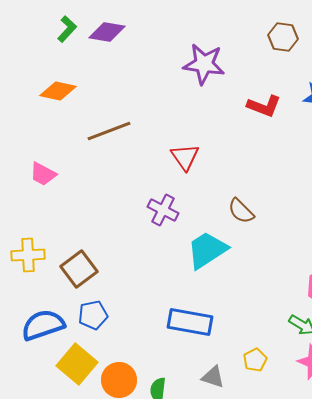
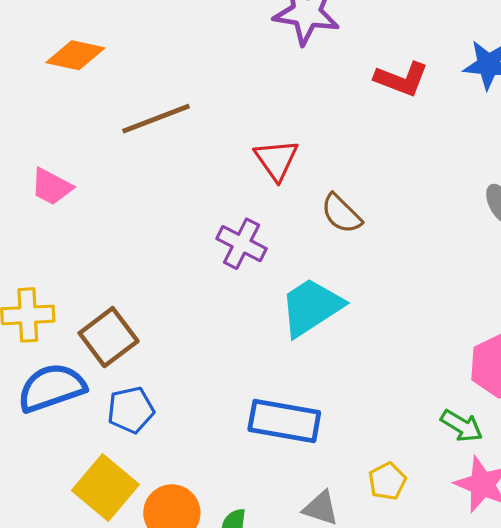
brown semicircle: (241, 211) -> (341, 214), moved
blue semicircle: (43, 325) -> (52, 388), moved

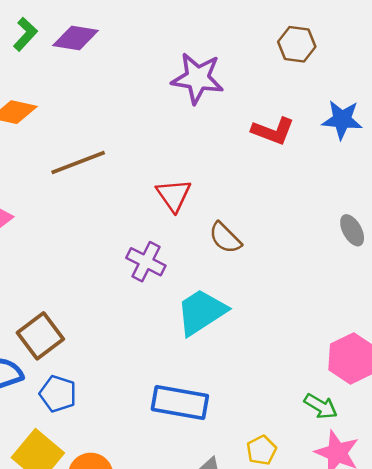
blue pentagon: (131, 410) -> (58, 394), turned 30

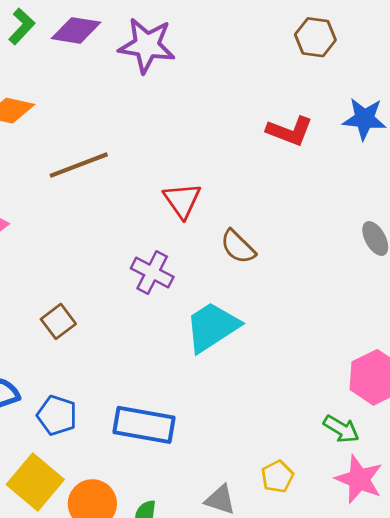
purple star: (198, 78) -> (147, 45), moved
brown square: (40, 336) -> (58, 321), moved, size x0.7
blue rectangle: (180, 402) -> (144, 425), moved

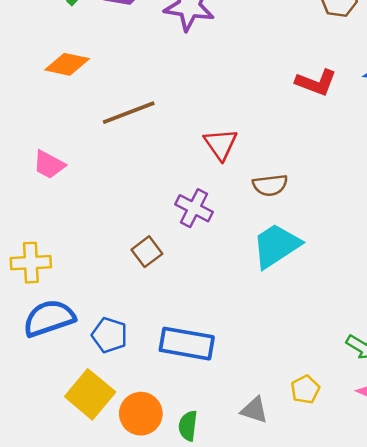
brown semicircle: (238, 247) -> (270, 185), turned -52
brown square: (58, 321) -> (147, 252), moved
cyan trapezoid: (212, 327) -> (276, 246), moved

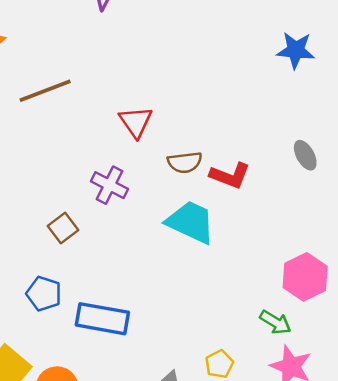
red L-shape: (316, 82) -> (230, 176), moved
cyan trapezoid: (276, 246) -> (191, 222), turned 58
blue pentagon: (109, 335) -> (44, 294), moved

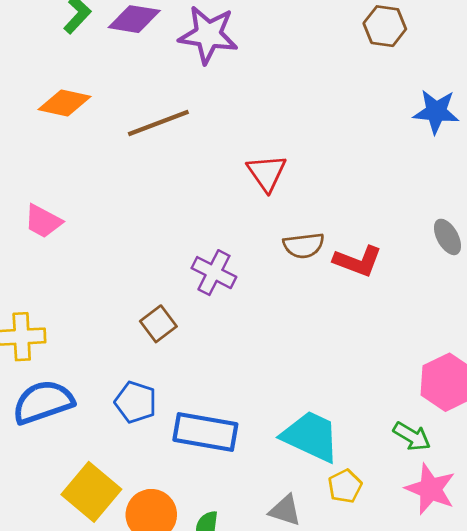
brown line: (45, 91) -> (158, 123), moved
red triangle: (136, 122) -> (267, 173), moved
cyan trapezoid: (191, 222) -> (311, 436), moved

